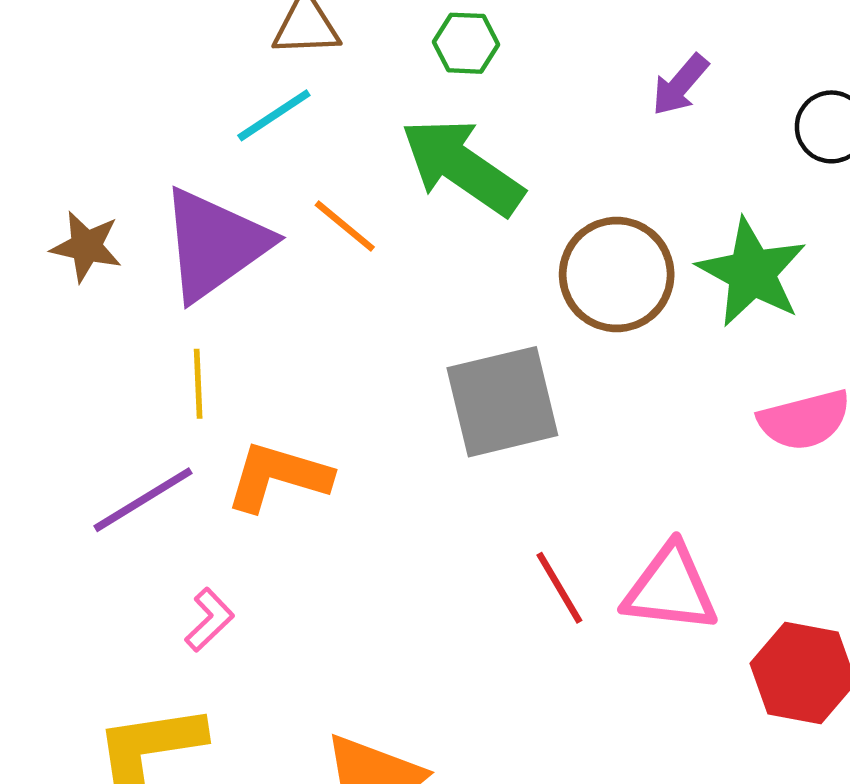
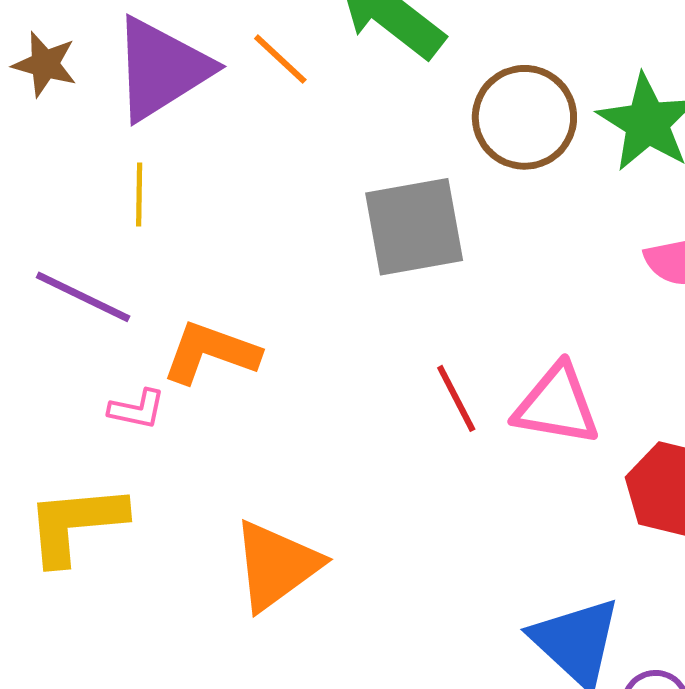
orange L-shape: (278, 476) -> (211, 352), moved
purple line: (143, 500) -> (83, 297), turned 54
pink L-shape: (209, 620) -> (137, 409), turned 52

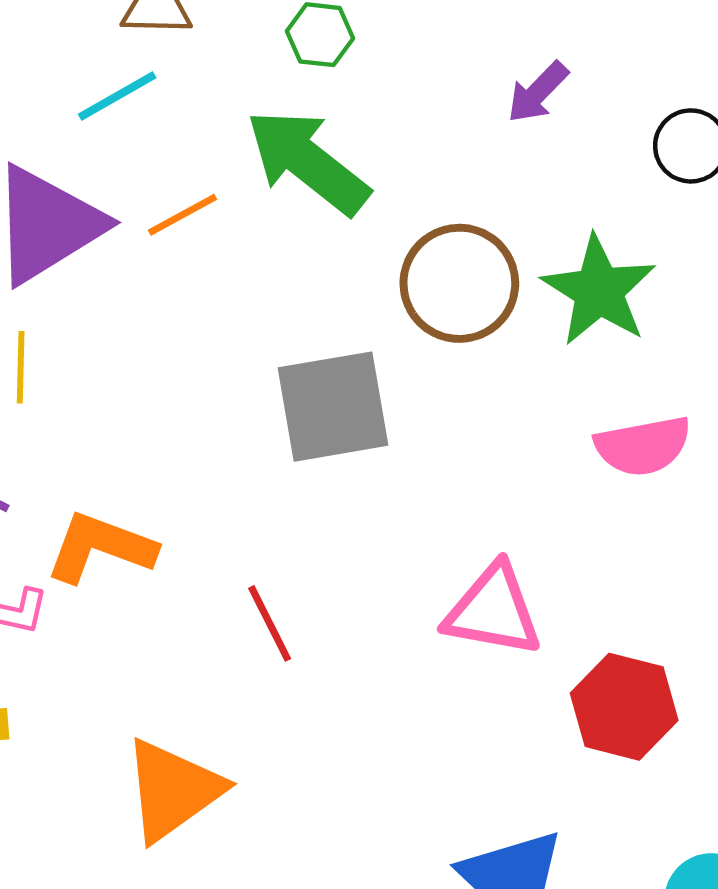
orange line: (280, 59) -> (182, 215), turned -72
red line: (456, 398) -> (270, 623), moved

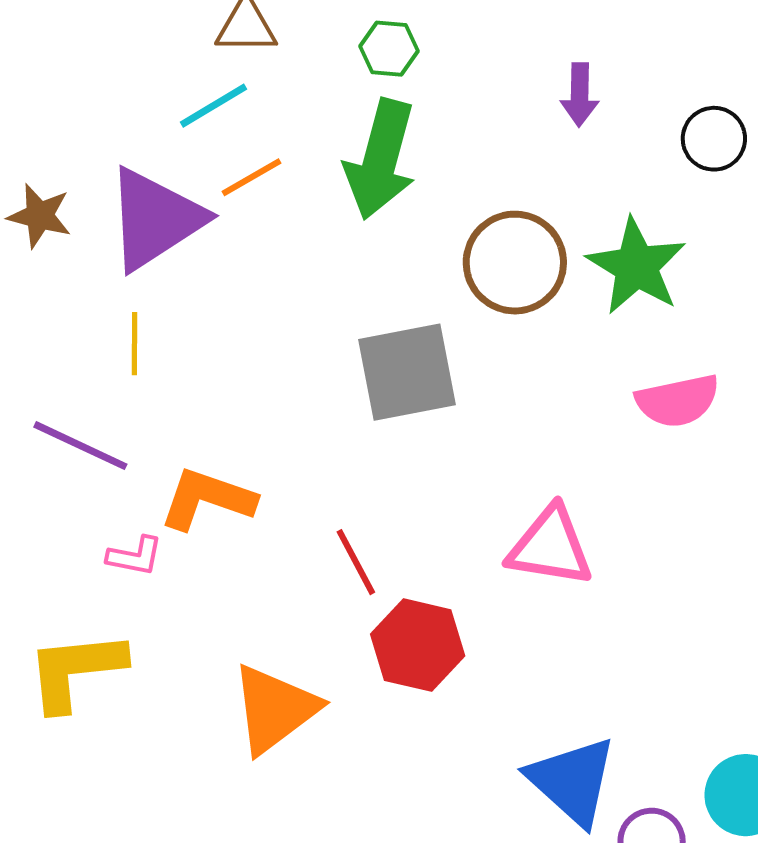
purple arrow: (538, 92) -> (580, 95), turned -42
green arrow: (308, 162) -> (381, 159), turned -112
orange line: (182, 215) -> (251, 177), moved
red hexagon: (624, 707) -> (418, 645), moved

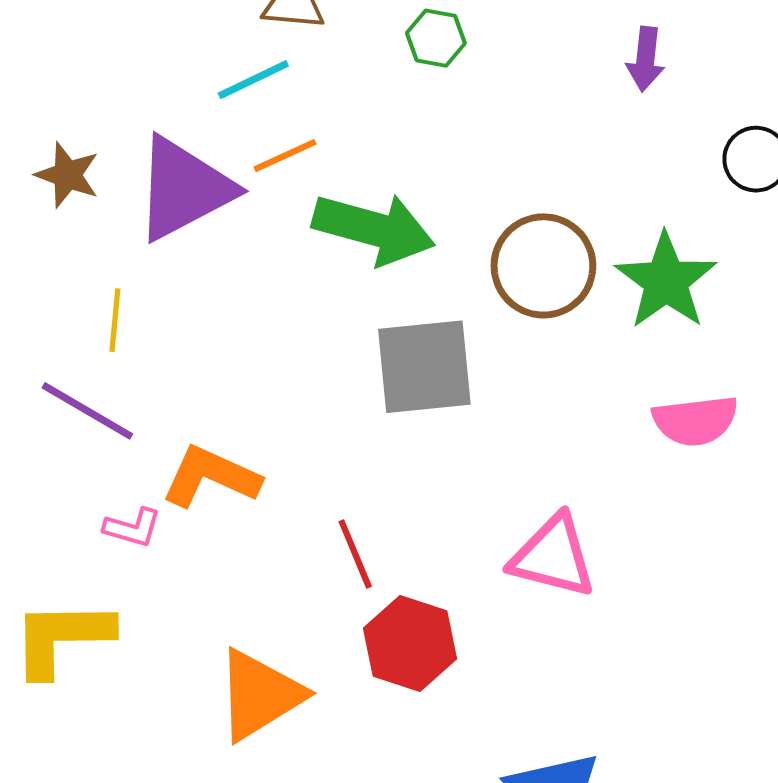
purple arrow: (580, 95) -> (646, 59), moved
green arrow: (381, 159) -> (374, 229), moved, turned -95
yellow line: (134, 344) -> (115, 320), moved

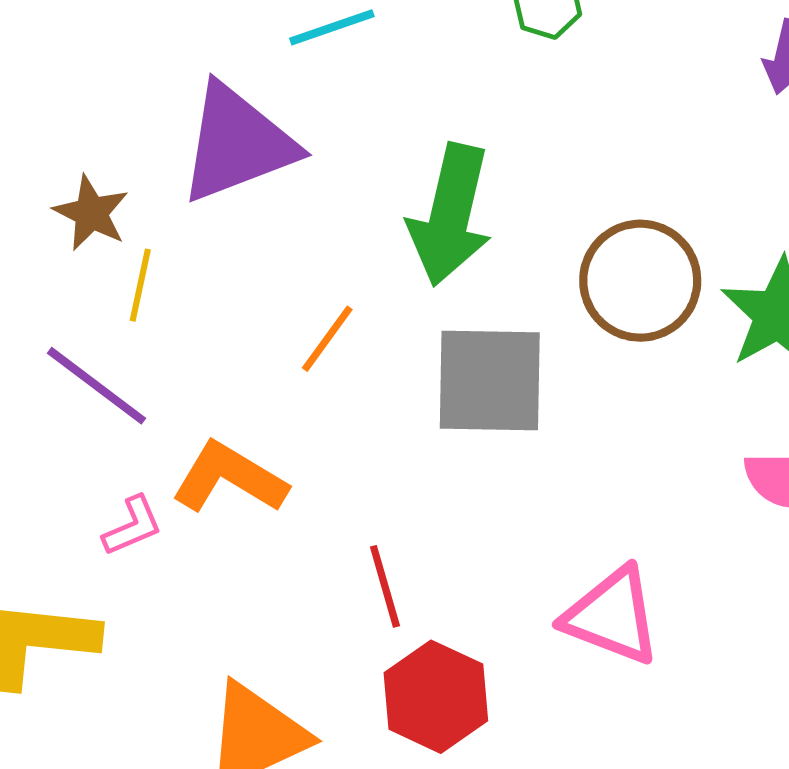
orange line: (285, 156) -> (327, 339), moved, turned -36
brown star: (67, 175) -> (91, 213), moved
green arrow: (374, 229) -> (450, 215), turned 81
pink L-shape: (132, 528) -> (133, 526), turned -46

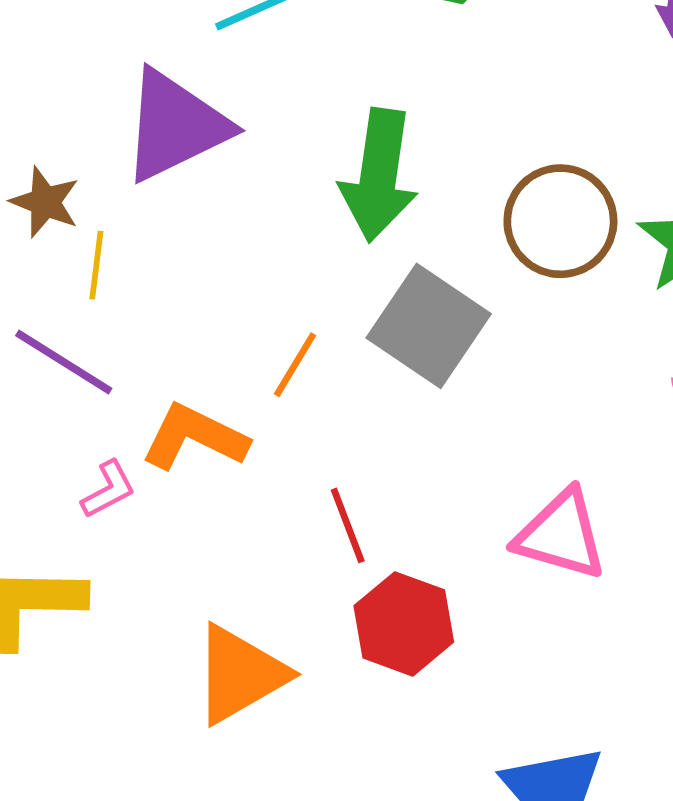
orange line: (327, 339) -> (295, 365), moved
gray square: (490, 381) -> (429, 326), turned 38

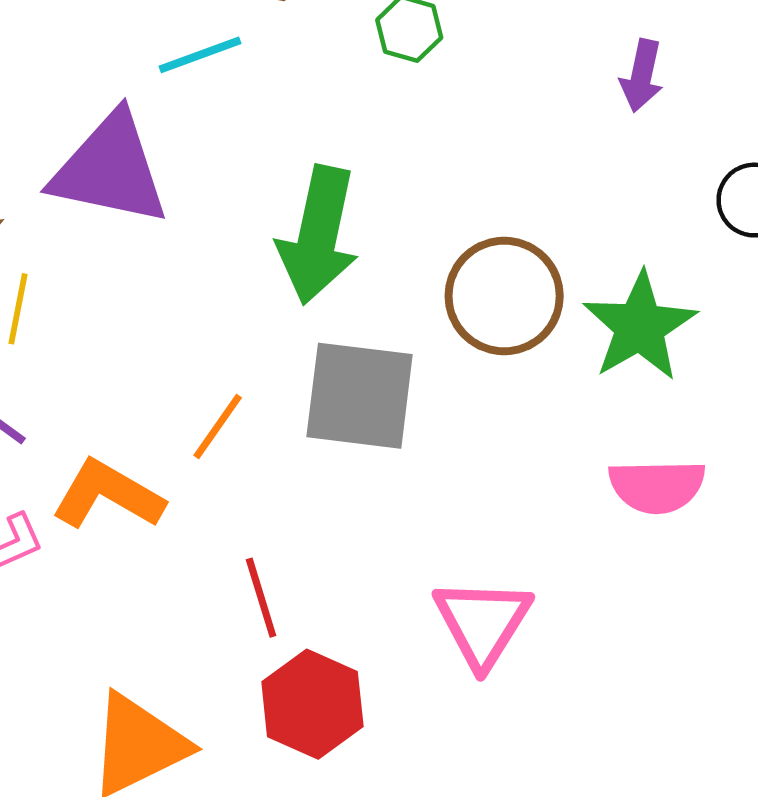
purple triangle: (175, 126) -> (110, 169), turned 34
gray square: (429, 326) -> (360, 396), turned -31
pink triangle: (561, 535) -> (482, 623), turned 42

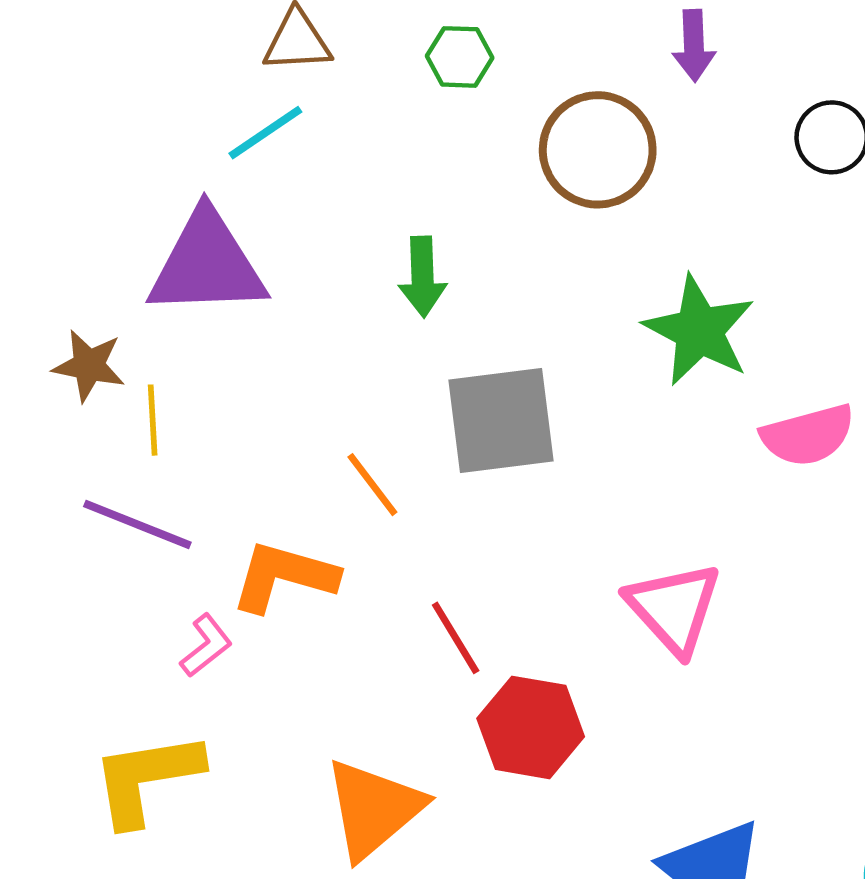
green arrow: (318, 235) -> (422, 277), size x0.6
brown circle: (504, 296) -> (598, 150), moved
green star: (640, 326) -> (699, 331), moved
orange line: (218, 427) -> (372, 485), turned -58

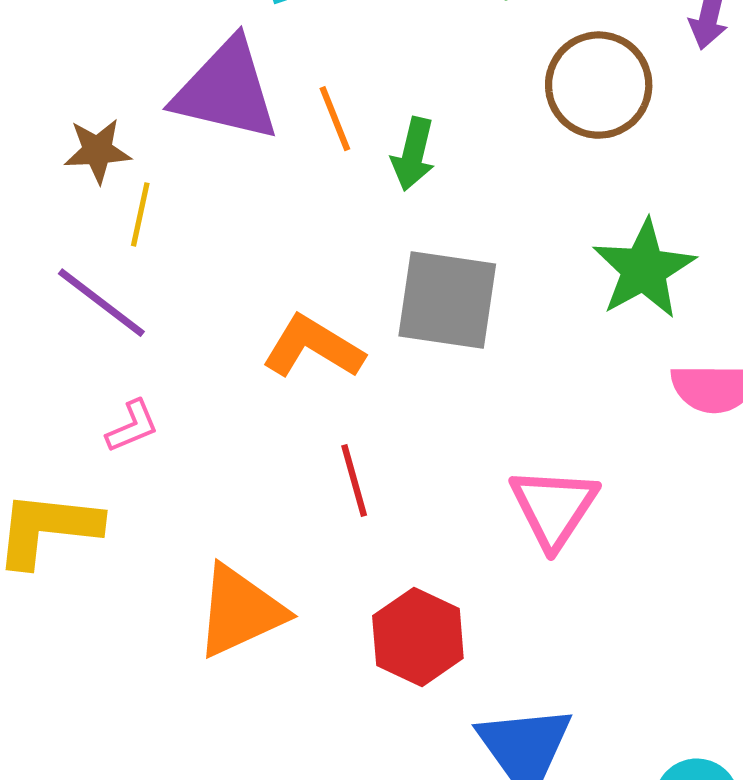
brown star: (89, 366) -> (97, 151), turned -30
orange line: (372, 485) -> (335, 119), moved
orange L-shape: (284, 577) -> (313, 347), moved
red hexagon: (531, 727) -> (418, 637), moved

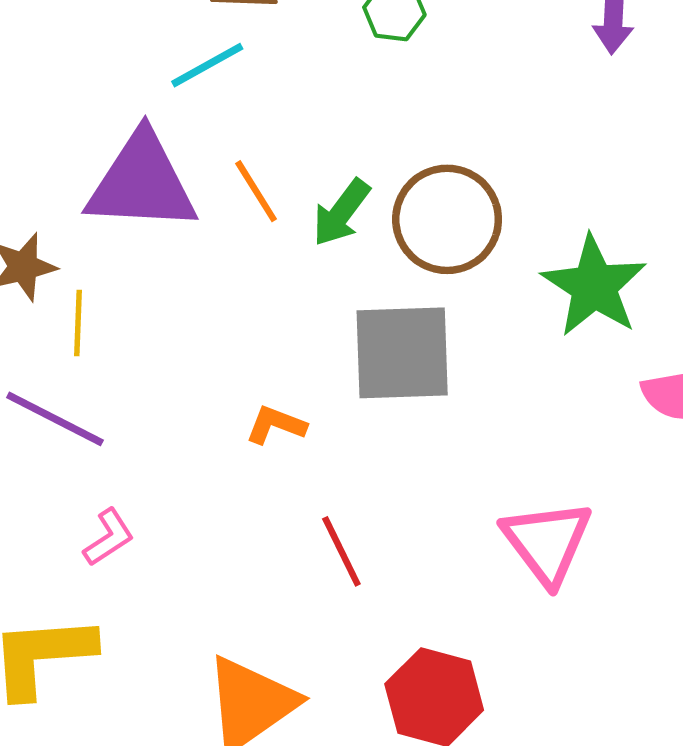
brown circle: (599, 85) -> (447, 219), moved
green arrow: (413, 154) -> (341, 213), turned 34
orange L-shape: (313, 347) -> (276, 425), size x0.6

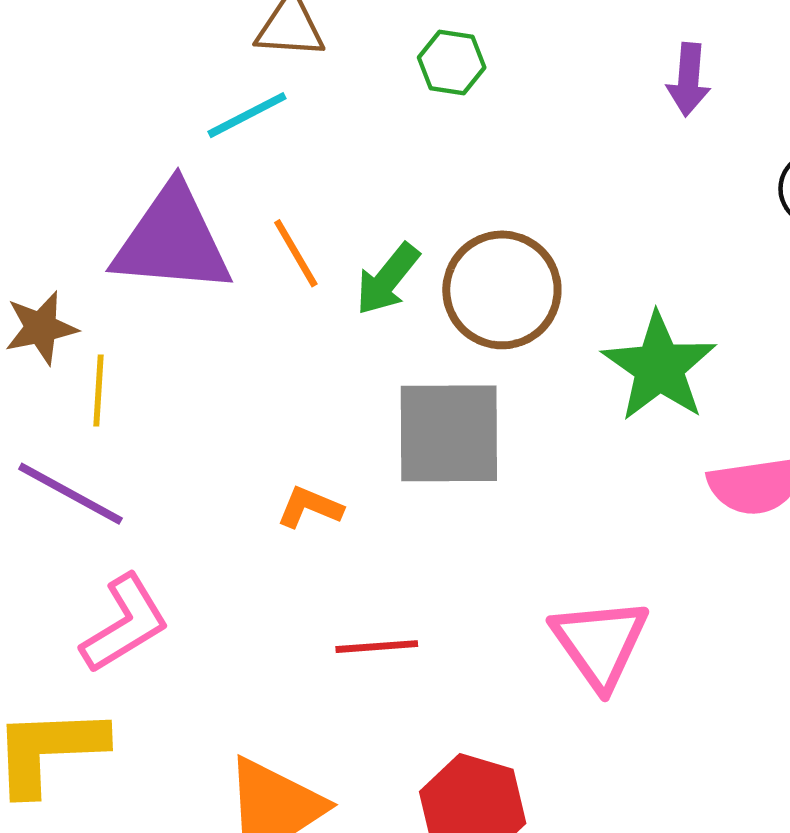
pink L-shape: (109, 537) -> (125, 624), size x1.6
red line: (341, 551) -> (377, 647), turned -70

